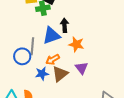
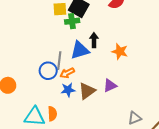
orange star: (76, 44) -> (120, 51), moved
orange arrow: (53, 60) -> (67, 73), moved
purple triangle: (82, 68) -> (110, 86), turned 40

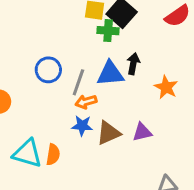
blue circle: (48, 71) -> (48, 70), moved

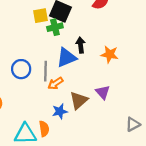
blue star: (82, 126) -> (60, 111), moved
purple triangle: (142, 132) -> (103, 92), turned -42

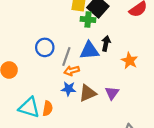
blue star: (60, 111) -> (69, 89), moved

